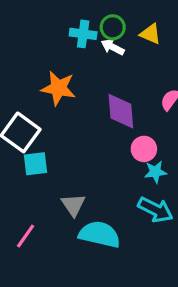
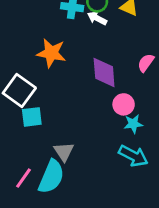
cyan semicircle: (100, 234) -> (51, 177), moved, turned 100

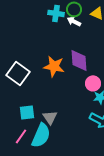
orange star: (51, 53) -> (54, 66), moved
cyan square: (32, 117) -> (27, 112), moved

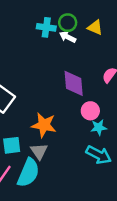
orange star: (54, 66) -> (44, 125), moved

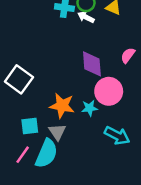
pink circle: (90, 111) -> (109, 91), size x1.5
cyan star: (99, 127) -> (90, 108), moved

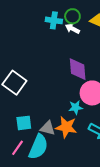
orange star: (62, 106) -> (66, 127), moved
gray triangle: (57, 132) -> (48, 128), turned -42

